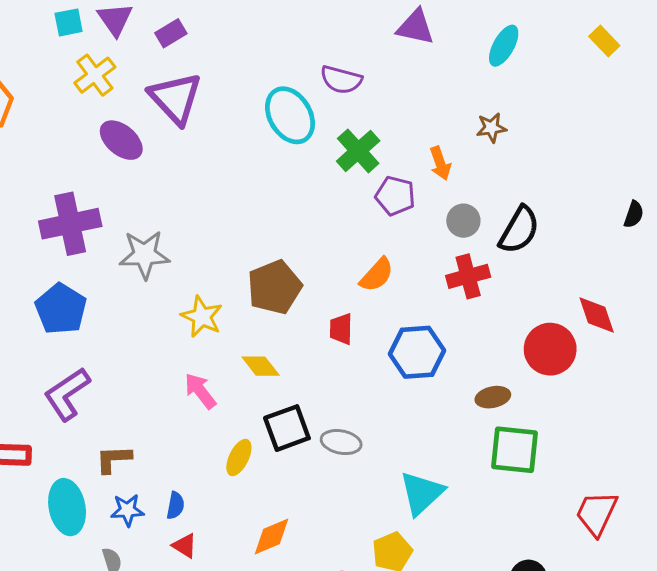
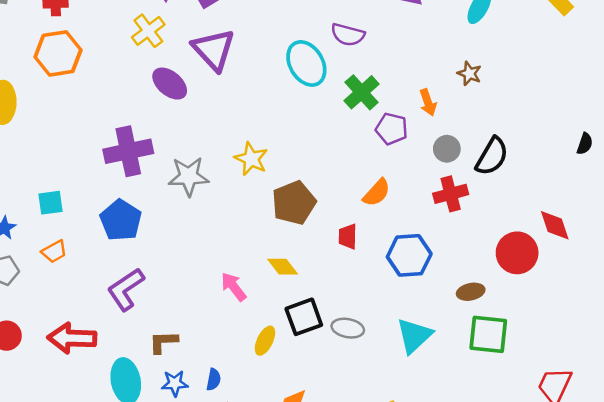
brown star: (491, 128) -> (469, 74), turned 30
yellow star: (202, 317) -> (251, 159), moved
cyan triangle: (422, 493) -> (414, 336), moved

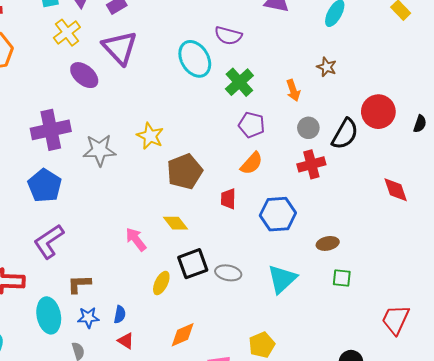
purple pentagon: (392, 129) -> (252, 125), moved
red circle: (517, 253) -> (378, 112), moved
green square: (488, 334) -> (342, 278), size x0.6

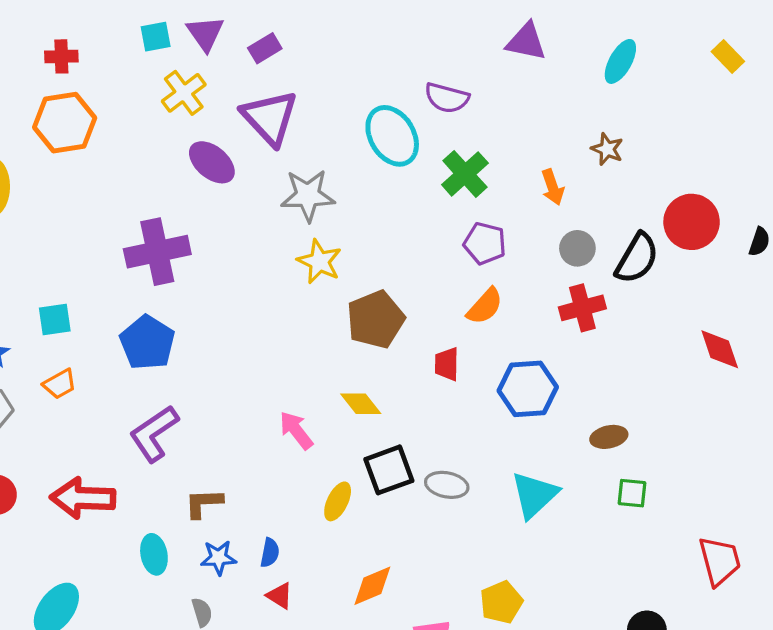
gray star: (99, 150) -> (308, 195), moved
cyan ellipse: (49, 315) -> (154, 554), size x0.7
red trapezoid: (396, 320) -> (720, 561), turned 140

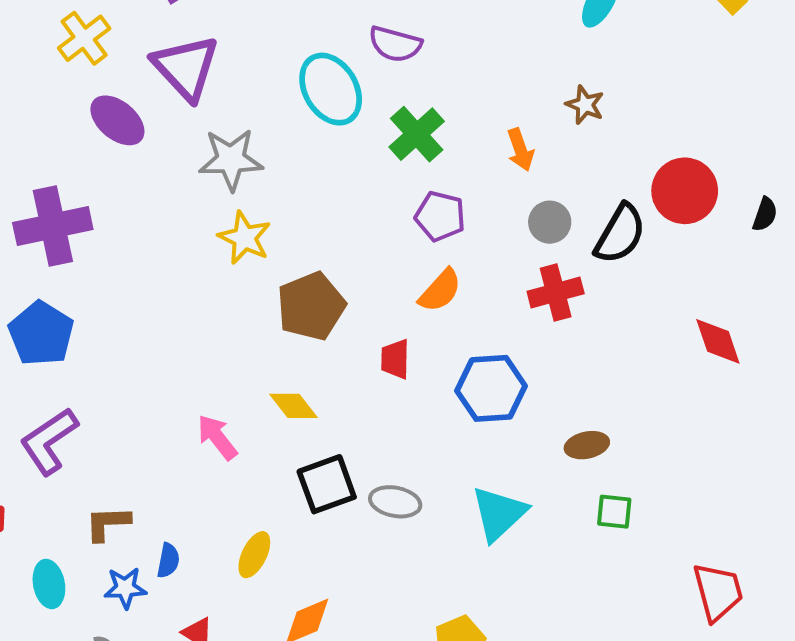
yellow ellipse: (338, 501) -> (254, 555), moved
blue semicircle: (270, 553) -> (168, 561), moved

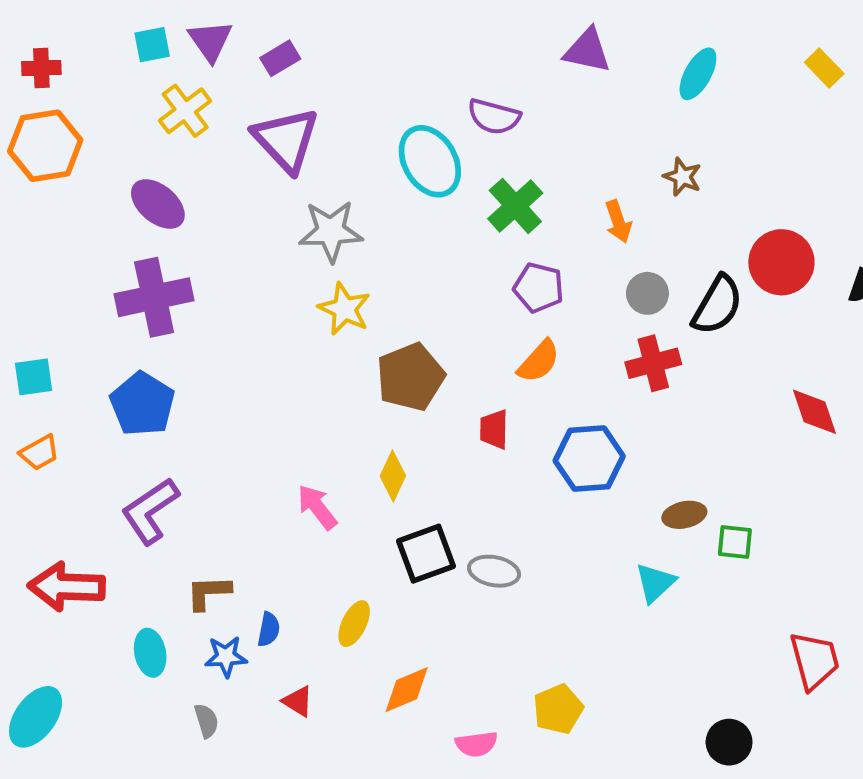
purple ellipse: (117, 120) -> (158, 204), moved
yellow diamond: (293, 406) -> (393, 476), turned 63
green square: (614, 512) -> (735, 542), moved
cyan triangle: (499, 514) -> (655, 583), moved, size x0.7

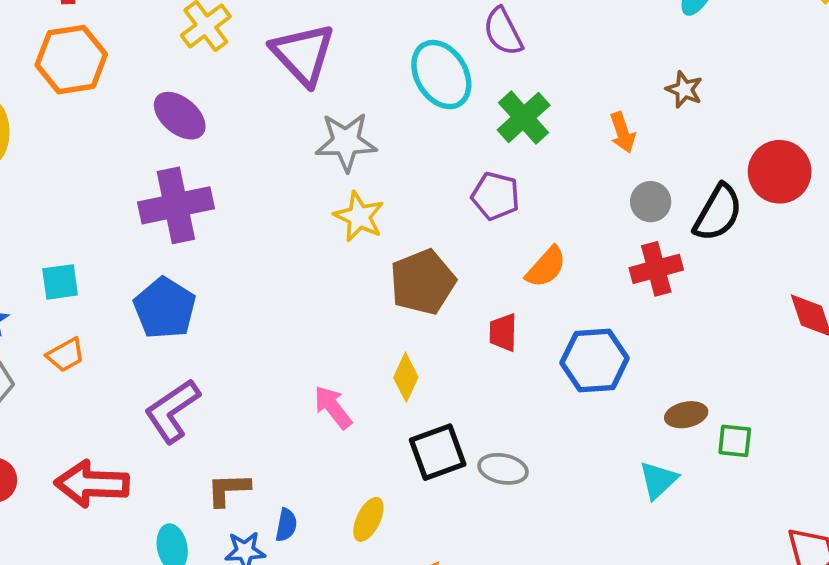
purple semicircle: (494, 117) -> (503, 32), turned 48
purple pentagon: (539, 288) -> (496, 196), moved

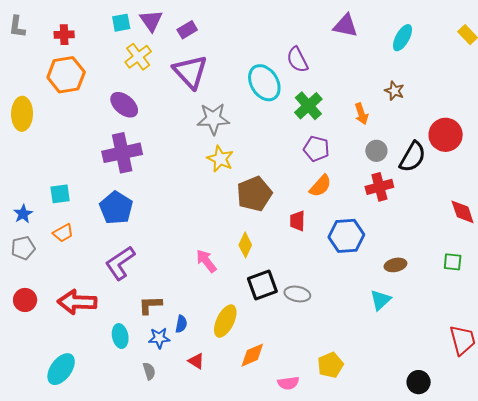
purple pentagon: (496, 196) -> (316, 149), moved
green square: (735, 441) -> (453, 262), moved
yellow ellipse: (368, 519) -> (225, 321), size x1.4

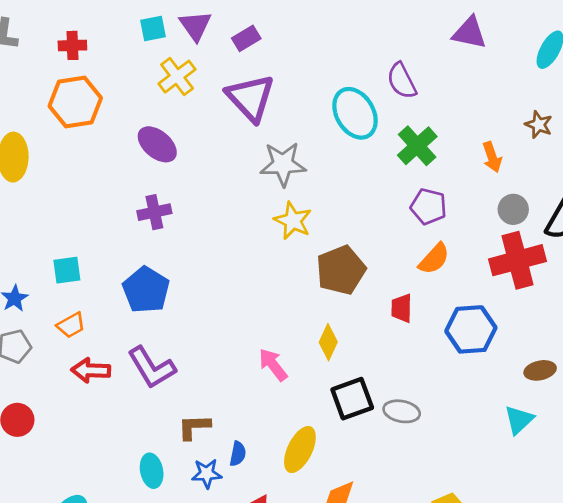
purple cross: (122, 153) -> (154, 212), size x0.6
red cross: (379, 187) -> (517, 260), size x1.4
purple L-shape: (120, 263) -> (152, 368), turned -87
red arrow: (77, 302) -> (91, 370), moved, size x0.7

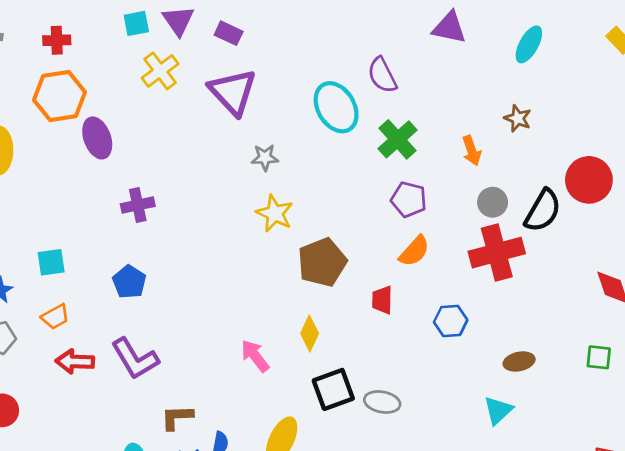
purple rectangle: (246, 38) -> (229, 33), turned 56
purple ellipse: (157, 144) -> (97, 138), moved, turned 30
gray star: (283, 164) -> (265, 158), size x0.6
blue pentagon: (146, 290) -> (129, 282), size x0.7
blue hexagon: (471, 329) -> (451, 321), size x0.7

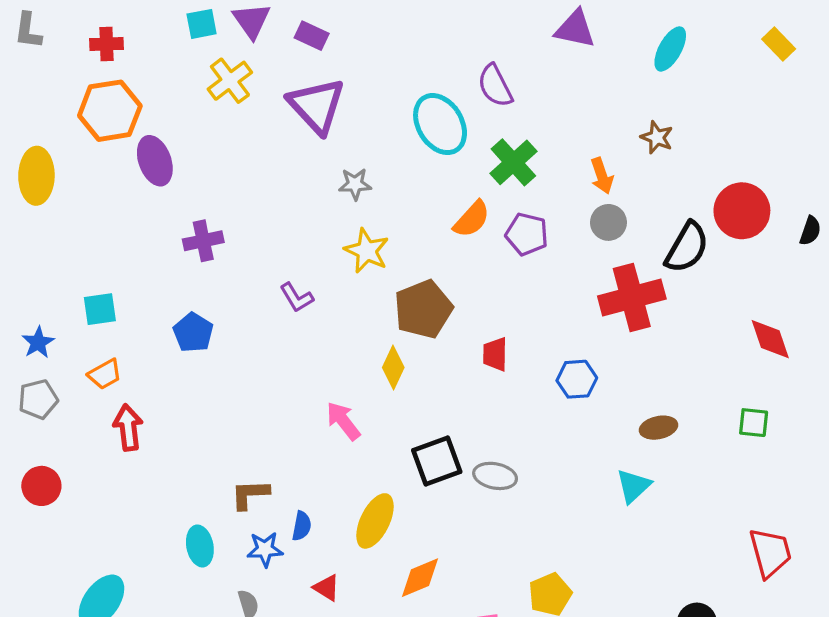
gray circle: (493, 202) -> (608, 222), moved
orange semicircle: (414, 251) -> (472, 219), moved
yellow diamond: (310, 334) -> (393, 368), moved
purple L-shape: (135, 359) -> (297, 297), moved, size x0.6
red arrow: (75, 361) -> (128, 428), turned 81

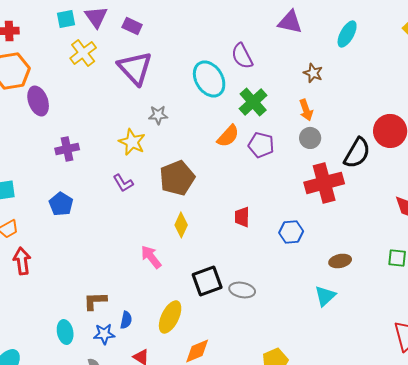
brown star: (657, 137) -> (313, 73), moved
yellow star: (367, 251) -> (132, 142), moved
brown pentagon: (423, 309) -> (177, 178), moved

